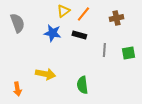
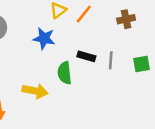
black rectangle: (79, 35) -> (86, 56), moved
green semicircle: (82, 85) -> (65, 73), moved

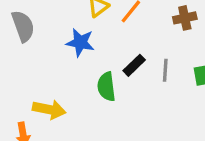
black rectangle: (86, 56) -> (134, 65), turned -60
yellow arrow: (35, 91) -> (49, 109), moved

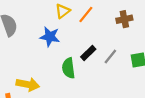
gray line: (165, 70) -> (110, 56), turned 35

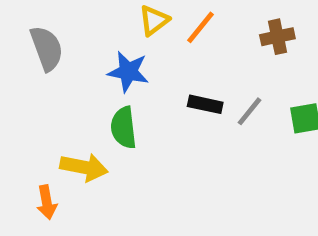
black rectangle: (88, 53) -> (205, 104), turned 56
green semicircle: (68, 68) -> (124, 128), moved

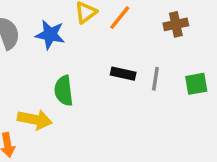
blue star: (128, 72) -> (50, 35), moved
gray line: (249, 111) -> (155, 79), turned -30

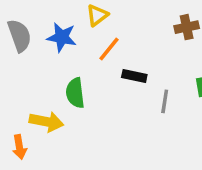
orange line: (120, 18) -> (109, 49), moved
gray line: (155, 79) -> (165, 101), moved

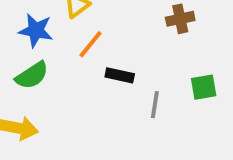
green semicircle: (75, 93) -> (32, 75), moved, turned -116

